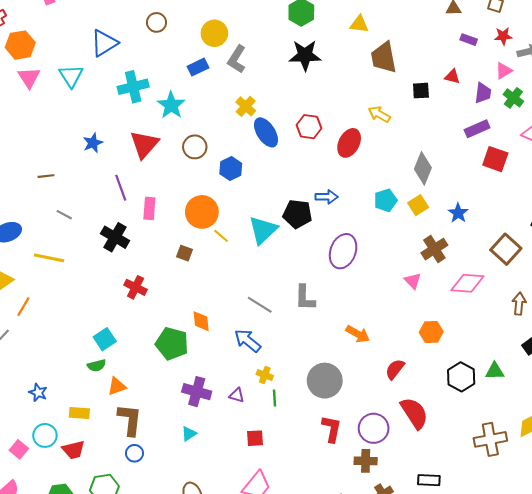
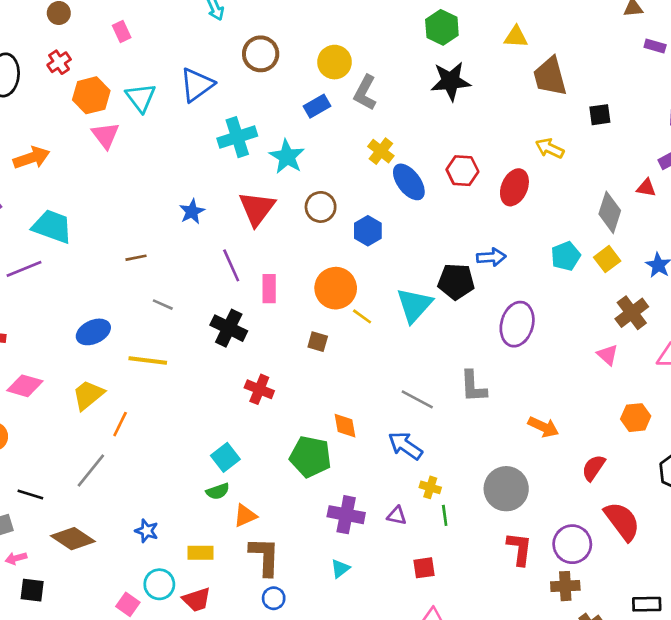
brown circle: (156, 22) -> (261, 54), size x1.4
cyan triangle: (71, 76) -> (141, 98), moved
red triangle: (452, 77) -> (646, 188), moved

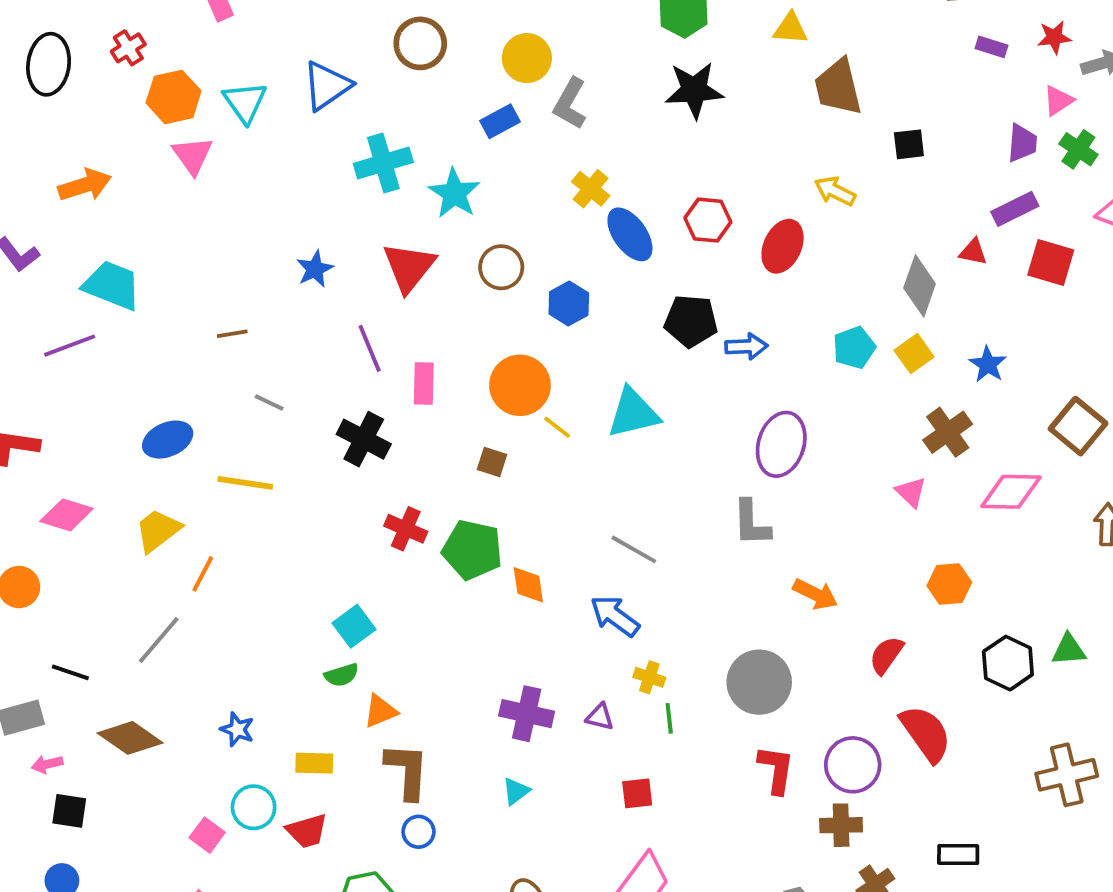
black pentagon: (456, 282) -> (691, 321), moved
cyan triangle: (414, 305) -> (633, 413), turned 33
gray L-shape: (473, 387) -> (751, 523), moved
green pentagon: (310, 457) -> (472, 550), moved

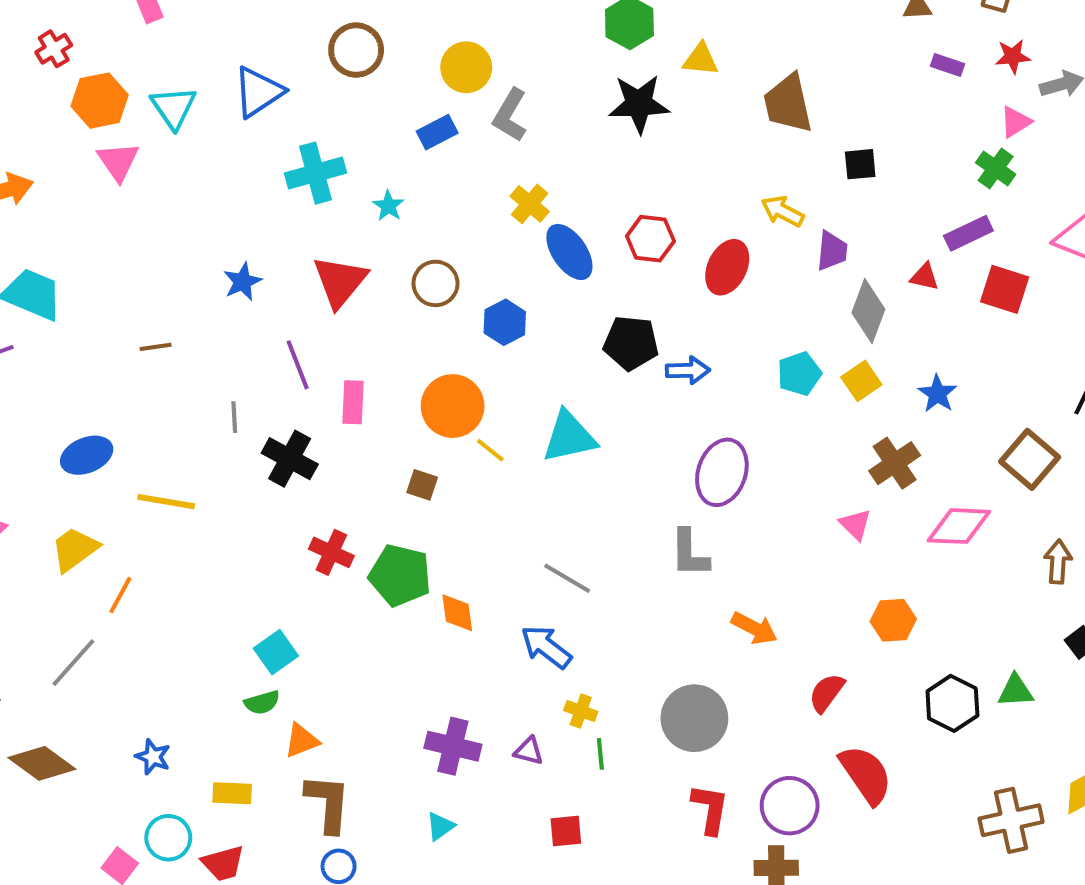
yellow triangle: (790, 28) -> (701, 59), moved
purple trapezoid: (1022, 143) -> (832, 251), moved
green cross: (1078, 149) -> (996, 168), moved
cyan star: (454, 193) -> (388, 206), size x0.6
gray line: (269, 403) -> (234, 417), moved, turned 60

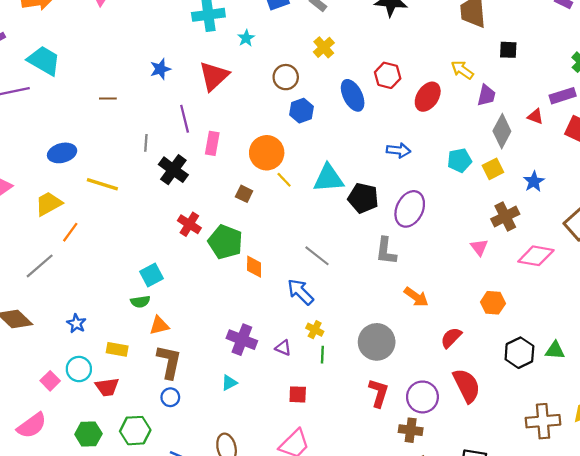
blue ellipse: (569, 252) -> (353, 95), moved
brown circle: (435, 283) -> (286, 77), moved
black pentagon: (631, 343) -> (363, 198), moved

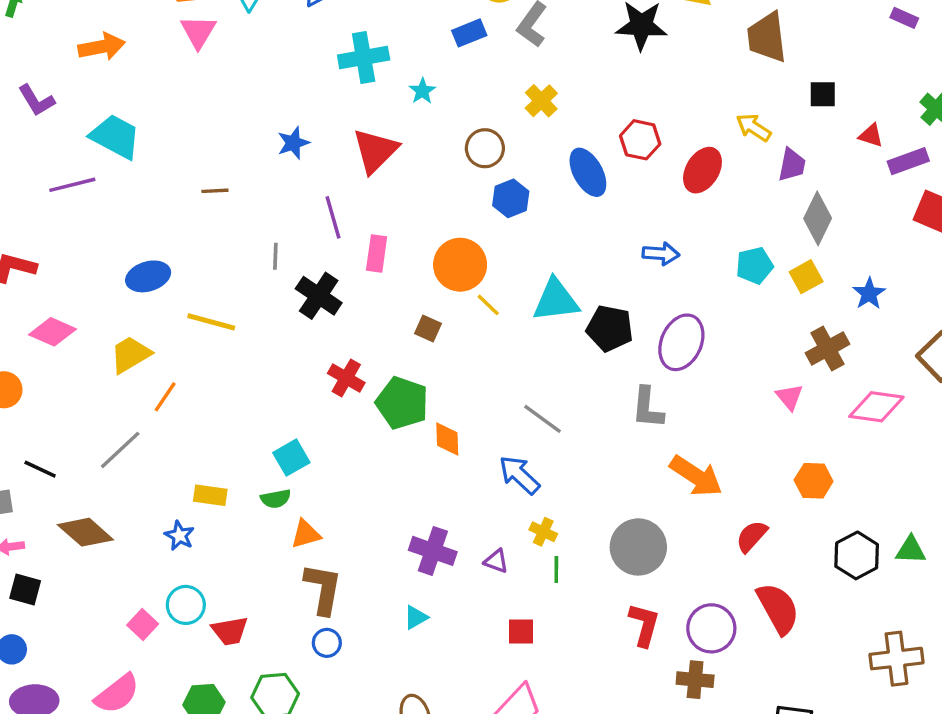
red triangle: (535, 116) -> (871, 135), moved
orange arrow: (416, 297) -> (696, 476), size x1.4
yellow rectangle: (117, 349) -> (210, 495), moved

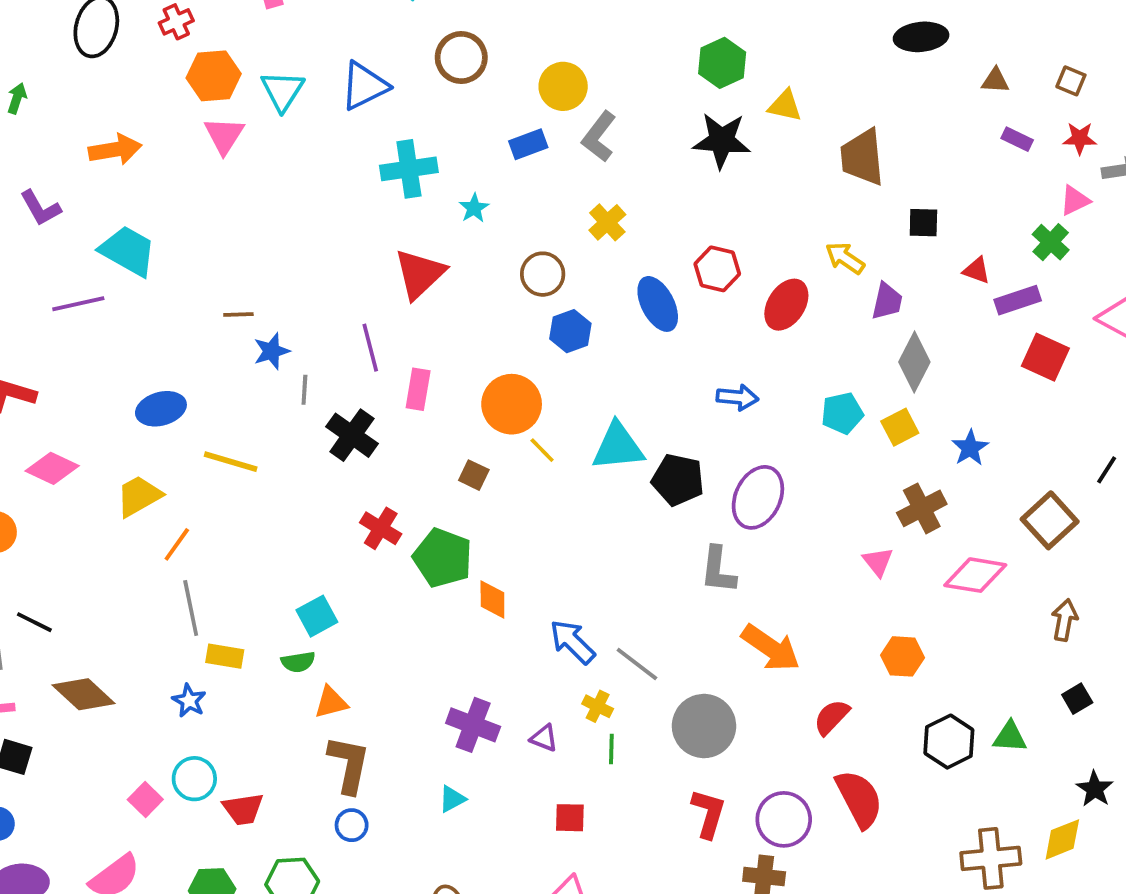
blue star: (293, 143) -> (272, 351), moved
gray line: (543, 419) -> (637, 664), moved
gray line: (120, 450) -> (191, 608), moved, turned -60

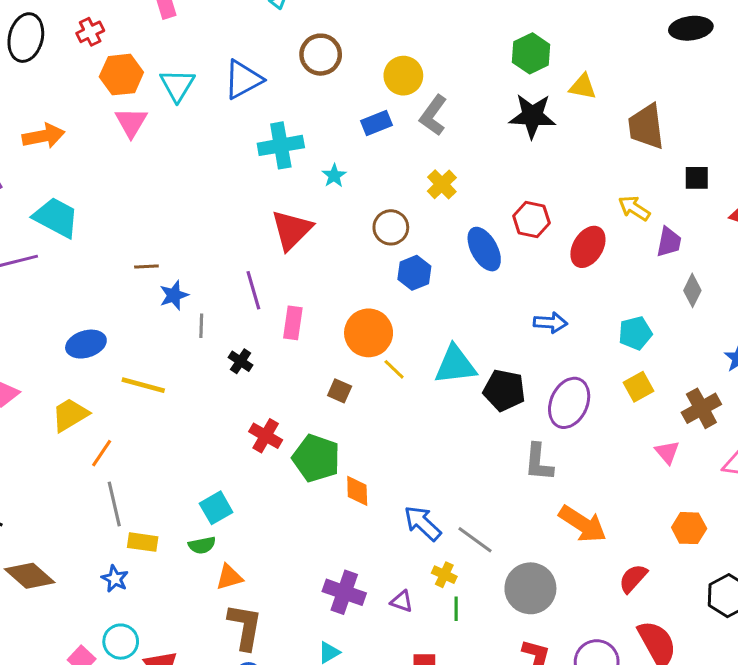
gray diamond: (914, 362) -> (692, 290), size x0.7
yellow square: (900, 427) -> (639, 387), moved
black cross: (352, 435) -> (241, 361), size x0.6

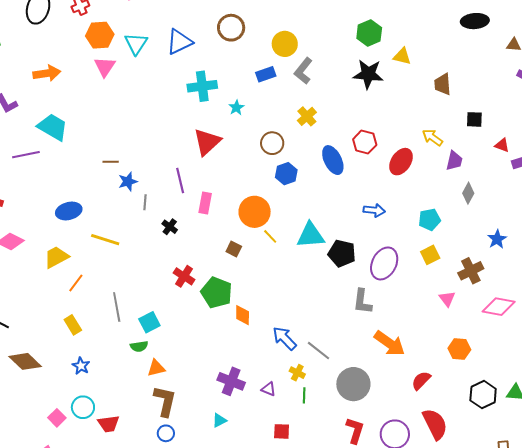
brown trapezoid: (646, 126) -> (443, 84), size x0.7
gray line: (114, 504) -> (117, 307), moved
yellow rectangle: (143, 542) -> (73, 325), moved, turned 48

